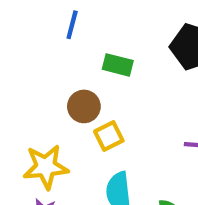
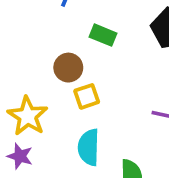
yellow star: (46, 167) -> (28, 116), turned 30

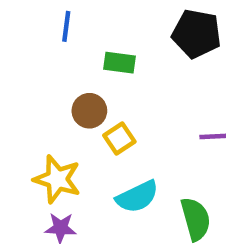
cyan semicircle: (89, 147) -> (137, 197), turned -102

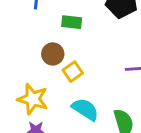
cyan semicircle: (137, 197) -> (85, 109), turned -120

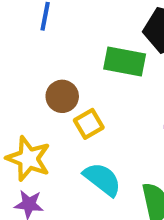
green rectangle: (72, 22) -> (125, 62), moved, size x1.4

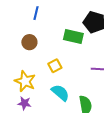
brown circle: (62, 96) -> (29, 42), moved

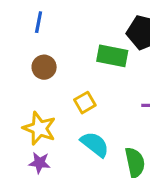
blue line: (36, 13) -> (39, 22), moved

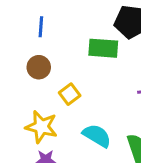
blue line: (39, 22) -> (41, 27), moved
yellow square: (85, 103) -> (70, 94), moved

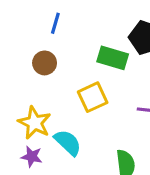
yellow square: (70, 94) -> (93, 97), moved, size x1.4
cyan semicircle: (97, 136) -> (68, 143), moved

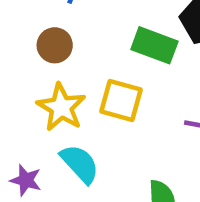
yellow square: (93, 97) -> (121, 100), turned 36
yellow star: (35, 123) -> (61, 107), moved

